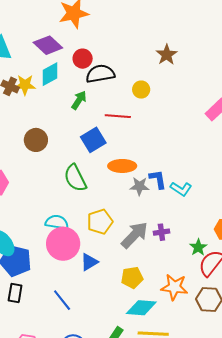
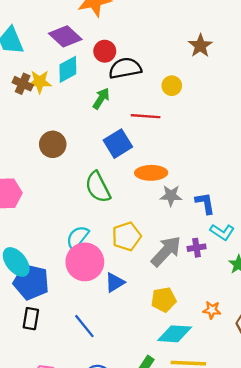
blue L-shape: (158, 179) -> (205, 203), moved
cyan L-shape: (181, 189) -> (222, 232), moved
cyan semicircle: (57, 222) -> (77, 238), turned -60
orange star: (174, 287) -> (212, 310), size x0.6

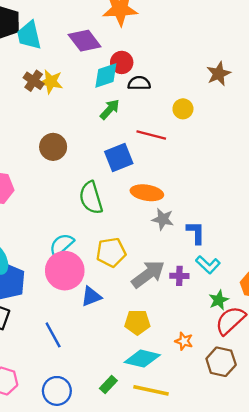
black semicircle: (125, 68) -> (139, 83), size x0.7
cyan diamond: (68, 69) -> (106, 76), moved

